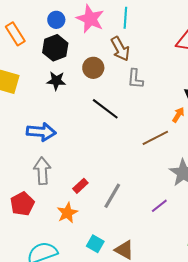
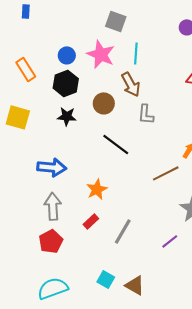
red pentagon: (22, 204) -> (51, 241), moved
orange star: (67, 213) -> (97, 189), moved

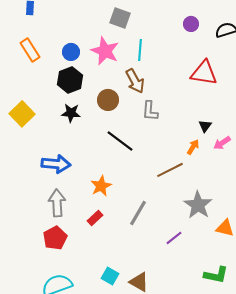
orange rectangle: (26, 69) -> (30, 50), moved
yellow square: (18, 117) -> (22, 114), turned 30
gray line: (123, 231) -> (138, 213), moved

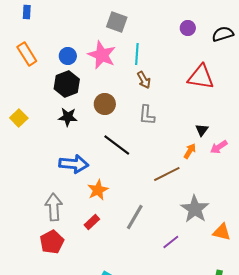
brown arrow: (135, 81) -> (144, 80), moved, size x0.7
yellow square: (22, 114) -> (19, 118), size x0.7
blue arrow: (56, 164) -> (74, 164), moved

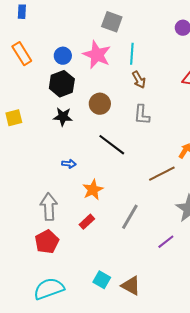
yellow square: (19, 118) -> (14, 118), turned 30
blue arrow: (74, 164) -> (69, 164), size x0.5

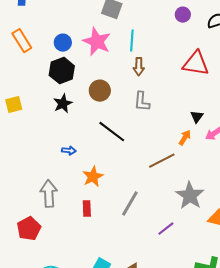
brown arrow: (139, 80) -> (139, 67), turned 30
black star: (63, 117) -> (63, 104), turned -30
red rectangle: (87, 222) -> (87, 209), turned -49
red pentagon: (47, 242) -> (29, 229), moved

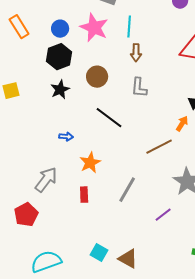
gray arrow: (49, 194) -> (46, 180), turned 40

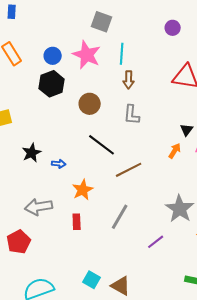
black star: (60, 90) -> (32, 153), moved
brown line: (159, 147) -> (129, 170), moved
gray arrow: (46, 180) -> (39, 207), turned -136

